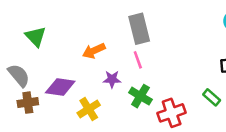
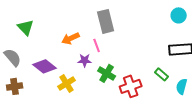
pink line: (138, 60) -> (97, 45), moved
purple diamond: (60, 87) -> (45, 66), turned 30
brown cross: (28, 103) -> (15, 86), moved

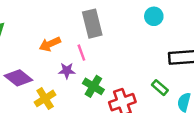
cyan circle: (179, 15) -> (154, 16), moved

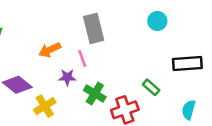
green rectangle: (160, 88) -> (151, 87), moved

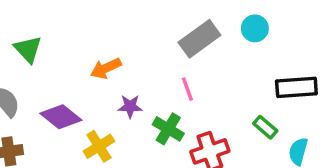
gray rectangle: (94, 28) -> (199, 39), moved, turned 68
pink line: (82, 59) -> (187, 89), moved
green rectangle: (151, 87) -> (265, 127), moved

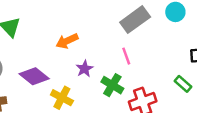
purple star: (130, 106) -> (85, 69), turned -30
yellow cross: (99, 146) -> (62, 98), turned -30

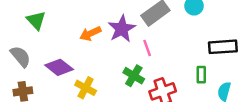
purple star: (85, 69) -> (122, 29), moved, size x1.6
green rectangle: (183, 84) -> (201, 75), turned 49

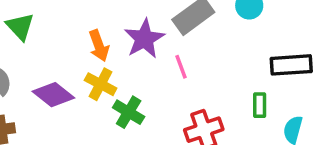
orange arrow: (90, 34) -> (99, 46), turned -85
green cross: (134, 76) -> (129, 112), moved
yellow cross: (86, 88) -> (101, 84), moved

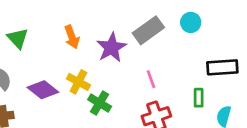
orange arrow: (99, 46) -> (72, 37), moved
pink line: (181, 67) -> (151, 79), moved

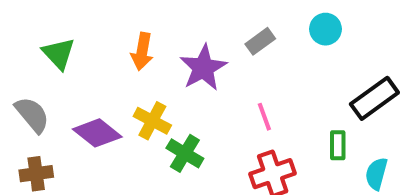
gray rectangle: (148, 30) -> (260, 41), size x0.6
orange arrow: (72, 37) -> (142, 51), turned 30
black rectangle: (222, 67) -> (374, 98), turned -32

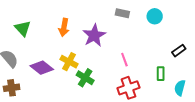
gray rectangle: (260, 41) -> (122, 13), moved, turned 48
black rectangle: (374, 98) -> (179, 51), size x0.6

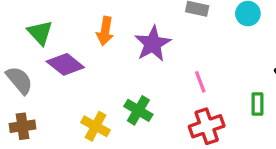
yellow cross: (69, 62) -> (96, 126), moved
purple diamond: (42, 68) -> (65, 64), moved

